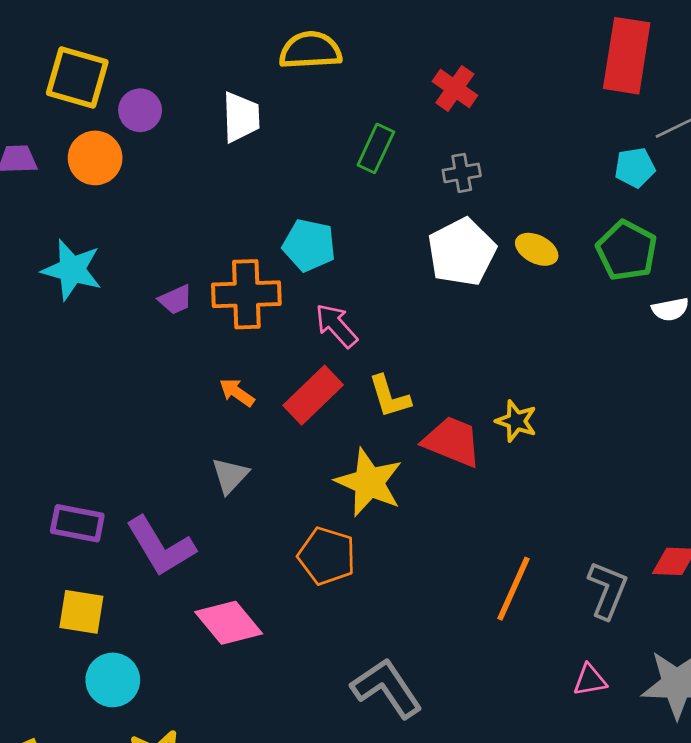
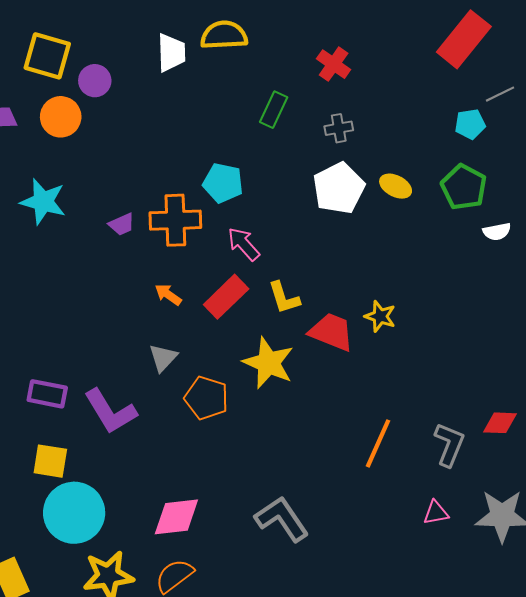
red rectangle: (627, 56) -> (464, 39), turned 30
white trapezoid: (241, 117) -> (171, 53), moved
orange pentagon: (327, 556) -> (206, 398), moved
pink diamond: (229, 623) -> (176, 517), moved, turned -57
cyan circle: (113, 680) -> (74, 513), size x1.5

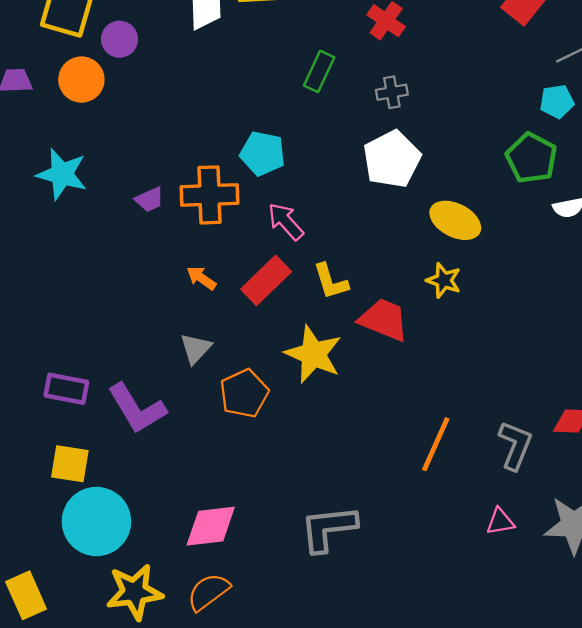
cyan pentagon: (470, 124) -> (557, 101), moved
yellow ellipse: (396, 186) -> (455, 220), moved, size x1.4
yellow star: (380, 316) -> (444, 280), moved
orange pentagon: (206, 398) -> (244, 393), turned 30
gray L-shape: (282, 519) -> (328, 528), turned -62

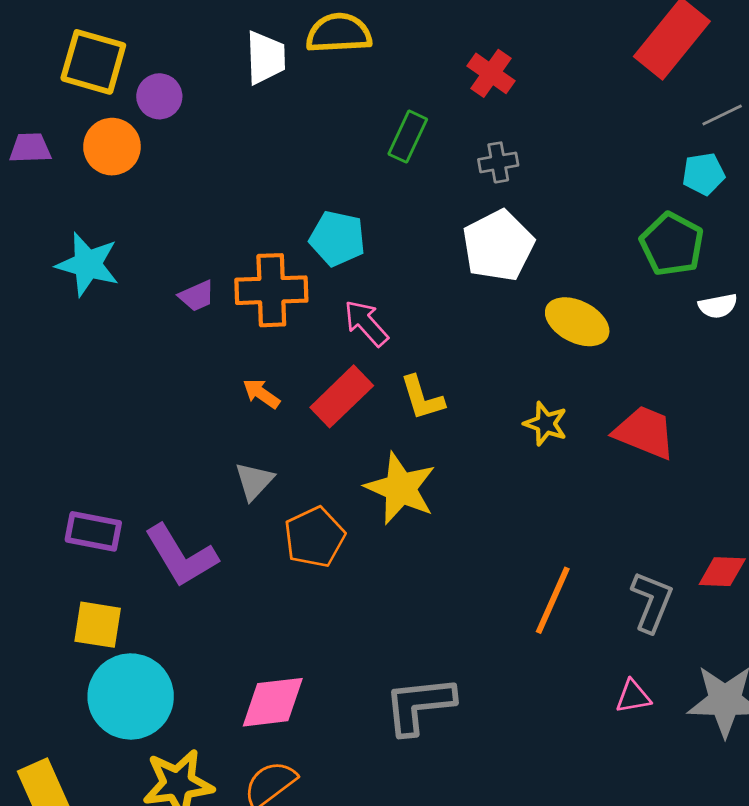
yellow star: (444, 280) -> (546, 424), moved
red trapezoid: (384, 320) -> (645, 432), moved

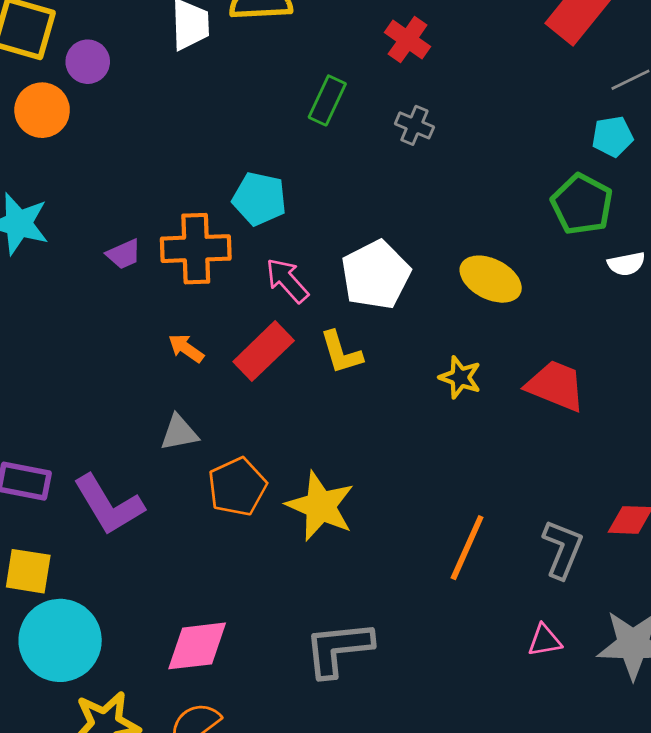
gray cross: (498, 162) -> (414, 125), turned 33
white pentagon: (498, 246) -> (376, 275), moved
gray triangle: (254, 481) -> (179, 433), turned 36
yellow star: (401, 488) -> (320, 506), moved

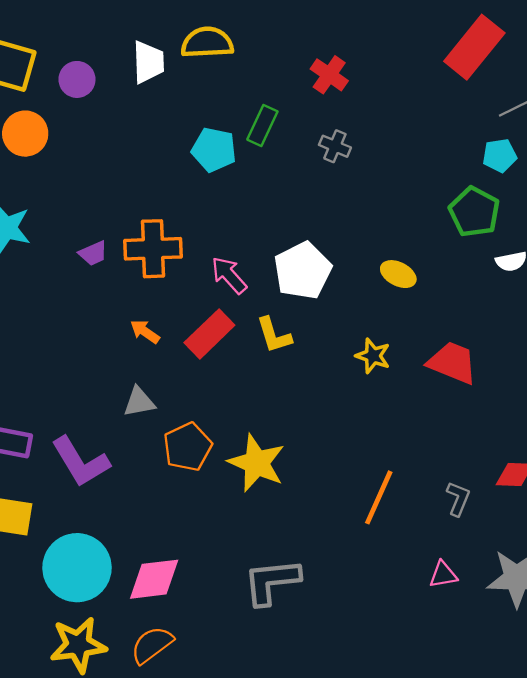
purple circle: (88, 62) -> (77, 79), moved
cyan pentagon: (259, 199) -> (214, 150), moved
yellow ellipse: (491, 279) -> (398, 274), size x0.7
gray L-shape: (563, 549) -> (458, 499), size x0.7
cyan circle: (60, 640) -> (77, 568), moved

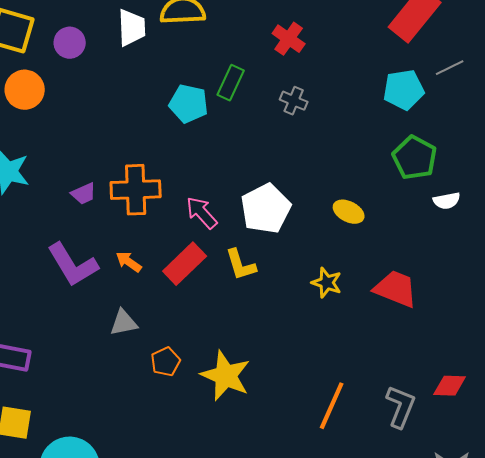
cyan pentagon: (500, 155) -> (404, 90), moved, size x1.4
orange pentagon: (188, 447) -> (166, 362), size x0.7
purple L-shape: (80, 462) -> (73, 265), moved
gray L-shape: (458, 499) -> (401, 407), size x1.4

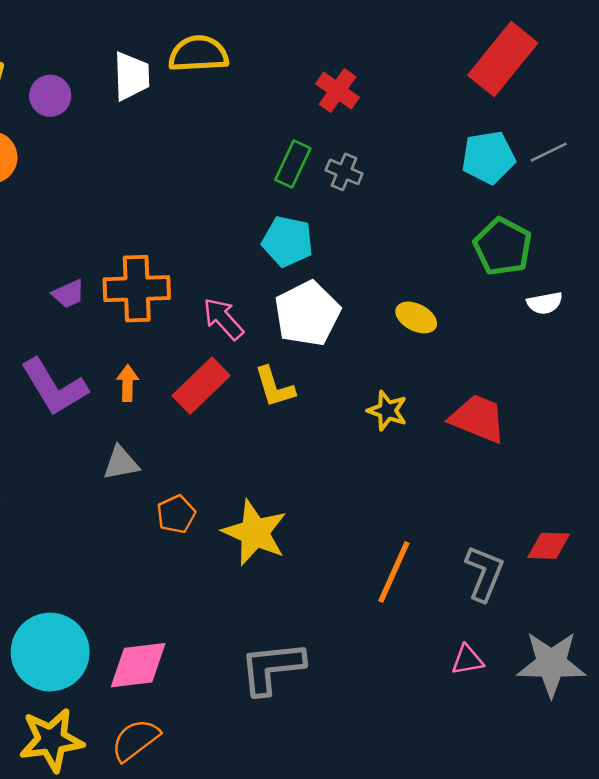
gray line: (450, 68) -> (549, 152), moved
green rectangle: (231, 83) -> (293, 164), moved
cyan pentagon: (189, 104) -> (288, 241), moved
orange arrow: (129, 262) -> (128, 383), turned 56

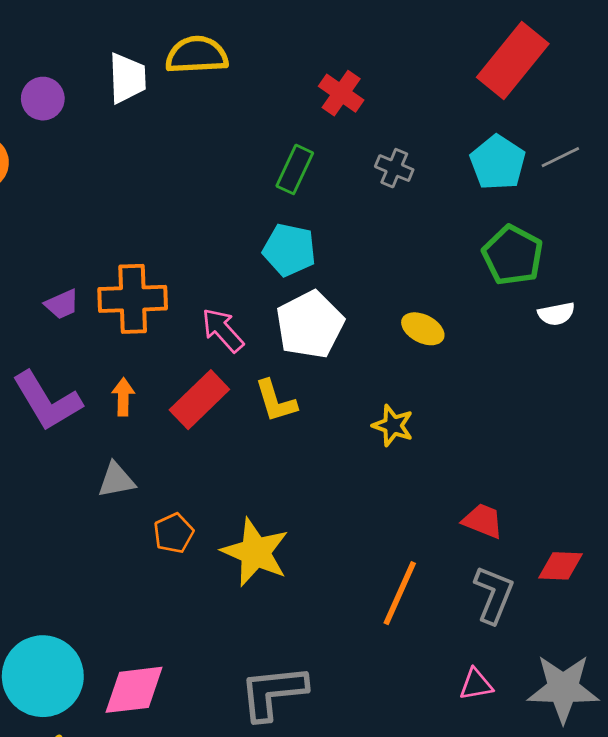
cyan pentagon: (488, 157) -> (498, 163), turned -30
gray cross: (344, 172) -> (394, 168), moved
red trapezoid: (478, 418) -> (483, 521), moved, size x0.7

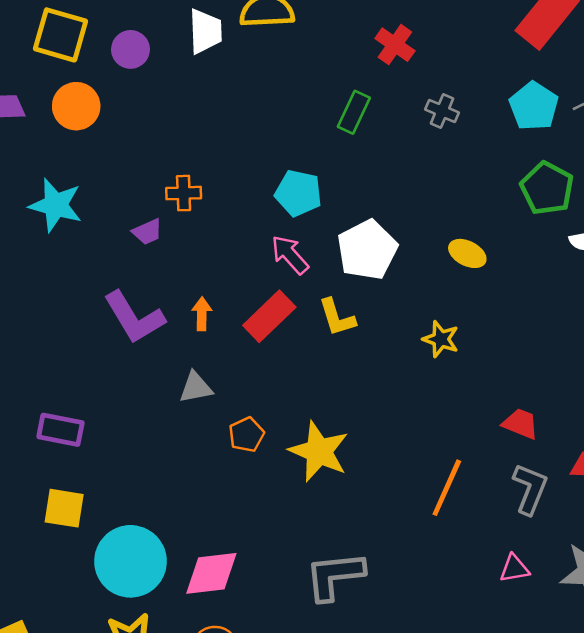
cyan pentagon: (289, 250) -> (298, 193), moved
orange cross: (133, 299) -> (184, 193), moved, size x0.6

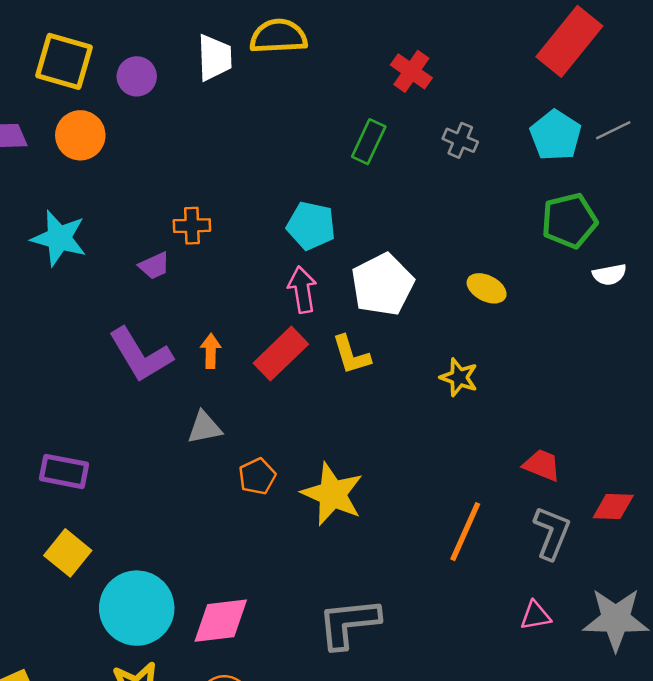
green pentagon: (547, 188) -> (569, 221), turned 30
pink arrow: (290, 255) -> (302, 290), turned 33
yellow square: (64, 508) -> (68, 553), turned 30

